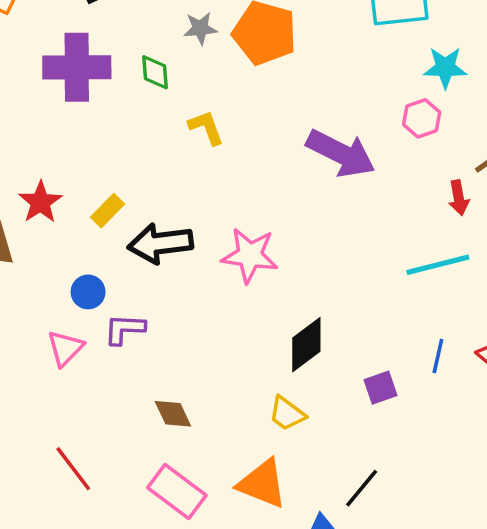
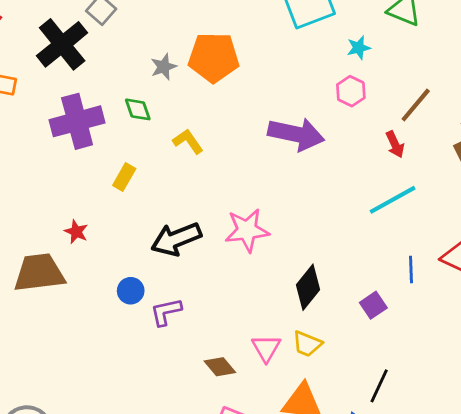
cyan star: (445, 68) -> (359, 48), size x0.7
red star: (40, 202) -> (76, 232), size x0.7
yellow rectangle: (107, 211) -> (124, 177), moved
pink triangle: (65, 348) -> (266, 348), moved

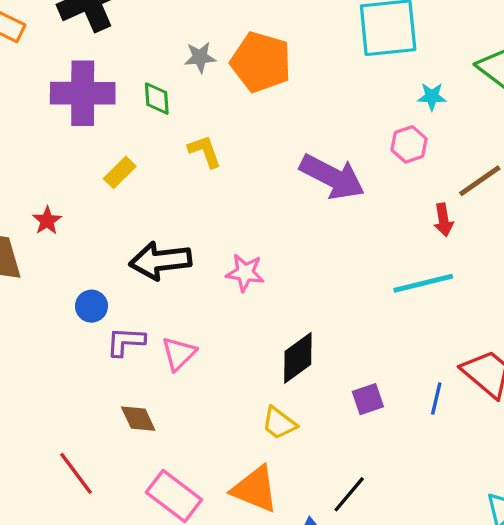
pink star: (247, 230) -> (245, 273), size x0.7
blue line: (411, 270) -> (436, 399), moved
pink triangle: (266, 348) -> (179, 354), moved
brown diamond: (220, 367) -> (138, 419), moved

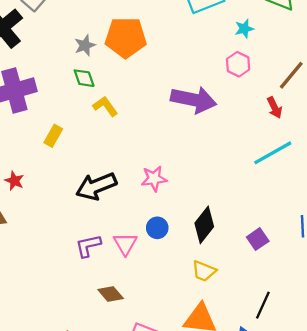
green diamond: (157, 99) -> (84, 78), moved
blue circle: (91, 306) -> (157, 228), moved

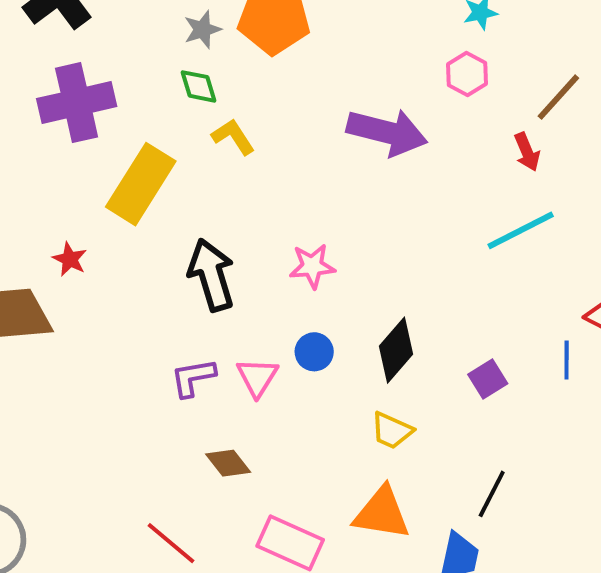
yellow rectangle: (53, 136) -> (141, 184), size x2.0
black arrow: (96, 186) -> (211, 275), turned 93

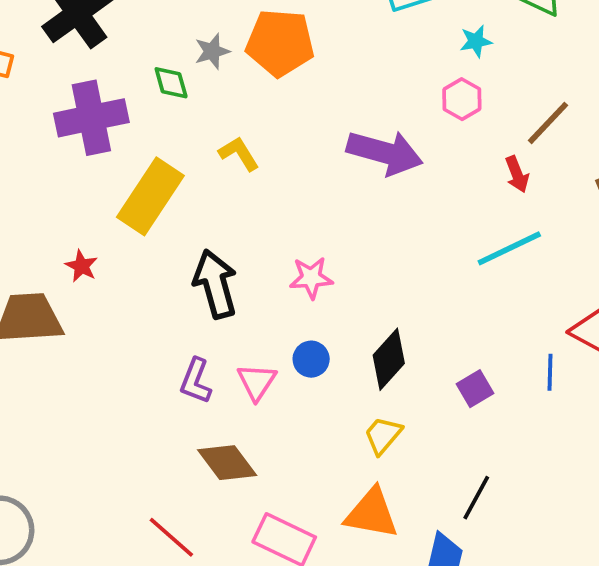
green diamond: (198, 86) -> (171, 83), moved
purple L-shape: (193, 378) -> (196, 381), turned -60
yellow trapezoid: (392, 430) -> (383, 435), turned 105
brown diamond: (228, 463) -> (227, 463), size x1.4

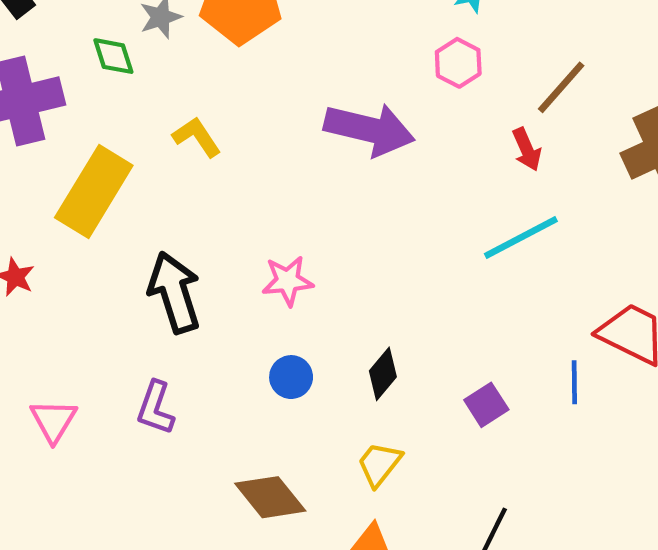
black diamond: (389, 359) -> (383, 374), size x0.7
pink triangle: (257, 382) -> (53, 421), moved
brown diamond: (227, 463) -> (270, 497), moved

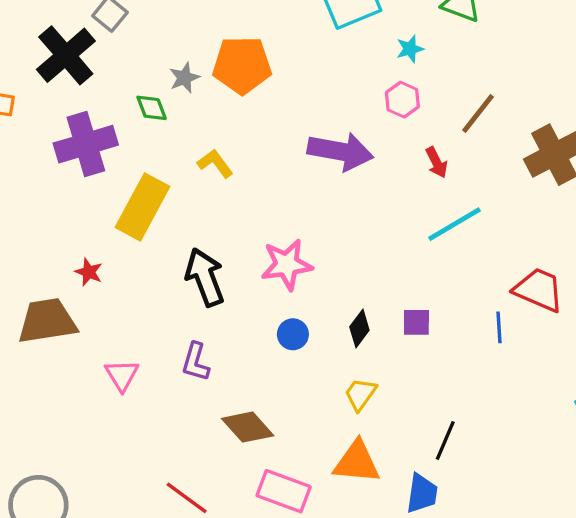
red arrow: (527, 149) -> (437, 162), moved
pink star: (288, 281) -> (287, 265), size x1.4
purple square: (486, 405) -> (416, 322), moved, turned 36
brown diamond: (270, 497) -> (248, 427), moved

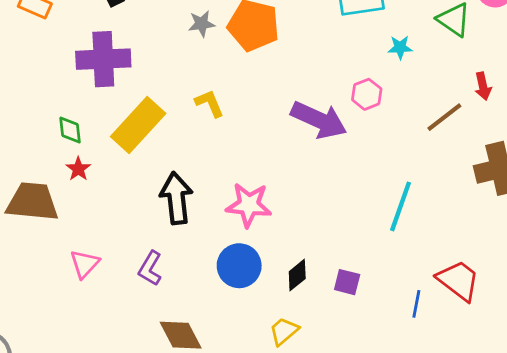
pink hexagon: (402, 100) -> (367, 94), moved
green diamond: (152, 108) -> (70, 130), moved
red arrow: (437, 162) -> (483, 86), moved
cyan line: (455, 224) -> (401, 206), turned -54
blue circle: (293, 334) -> (239, 266), size x1.6

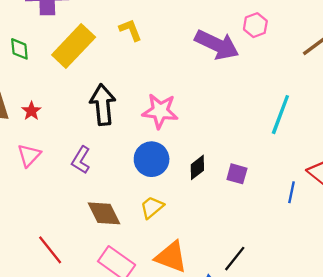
red star: (78, 169) -> (31, 111), moved
yellow trapezoid: (284, 331) -> (152, 207), moved

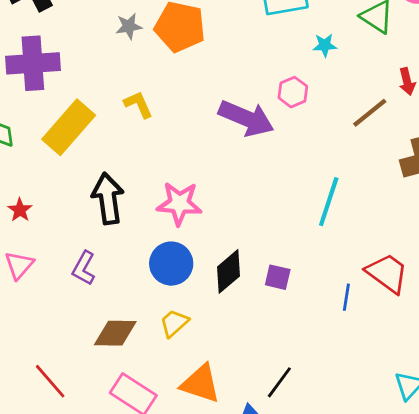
black diamond: (197, 167) -> (229, 271), size x1.4
brown diamond: (104, 213) -> (115, 333), turned -60

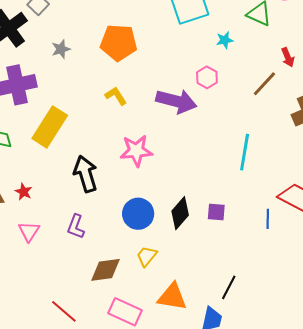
gray star: (129, 26) -> (61, 49), moved
yellow L-shape: (138, 105) -> (116, 96), moved
pink star: (179, 203) -> (136, 151), moved

